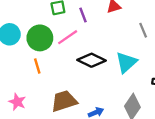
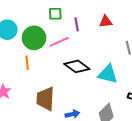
cyan triangle: (126, 62) -> (108, 74), turned 45
brown trapezoid: (64, 101) -> (45, 99), turned -80

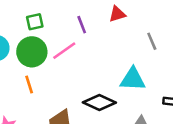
green square: (55, 14) -> (35, 22), moved
black diamond: (77, 66) -> (99, 102), moved

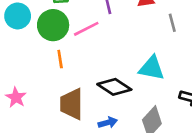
gray line: (152, 41) -> (172, 23), moved
orange line: (29, 85) -> (60, 59), moved

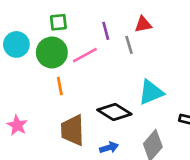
gray line: (172, 23) -> (129, 45), moved
cyan triangle: (152, 68) -> (151, 92), turned -32

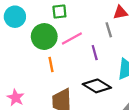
green square: (58, 22) -> (59, 12), moved
purple line: (106, 31) -> (95, 53), moved
cyan circle: (16, 44) -> (15, 17), moved

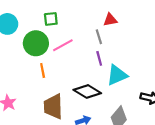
purple line: (95, 53) -> (99, 58), moved

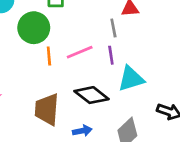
pink line: (63, 45) -> (80, 52), moved
orange line: (43, 71) -> (49, 56), moved

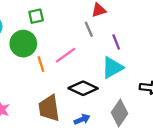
purple line: (111, 55) -> (116, 42), moved

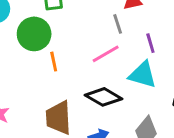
pink line: (66, 55) -> (106, 54), moved
cyan triangle: (112, 68) -> (143, 75), turned 40

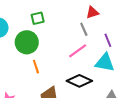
orange line: (54, 62) -> (36, 67), moved

